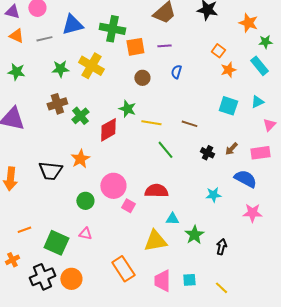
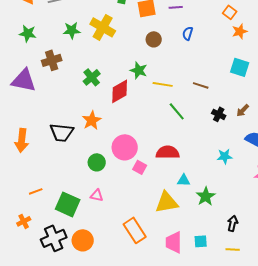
brown cross: (57, 104) -> (52, 60), moved
black arrow: (221, 247) -> (233, 223), moved
yellow line: (221, 288) -> (233, 249), turned -40

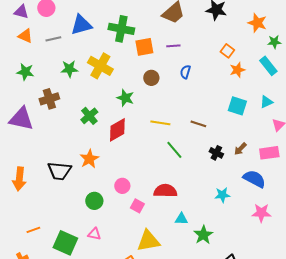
green star: (139, 70) -> (125, 98), moved
pink circle: (125, 147) -> (122, 186), size x0.6
yellow triangle: (167, 202) -> (148, 241), moved

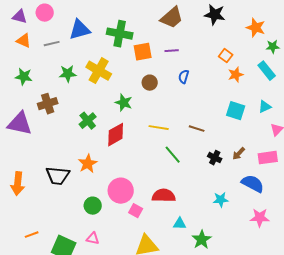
pink circle: (122, 186) -> (121, 191), size x1.6

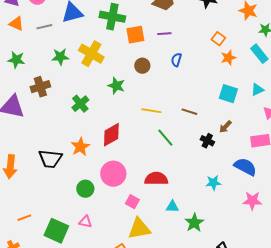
red diamond: (116, 135) -> (111, 135), moved
brown arrow: (239, 154) -> (225, 127), moved
pink square: (136, 211) -> (132, 202), moved

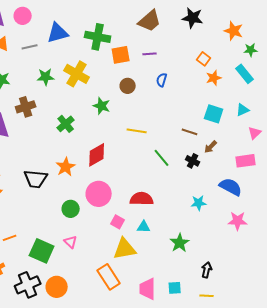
brown line: (189, 112) -> (190, 132), moved
green line: (165, 138) -> (162, 158), moved
cyan triangle: (172, 207) -> (144, 227), moved
pink triangle: (85, 222) -> (71, 242), turned 32

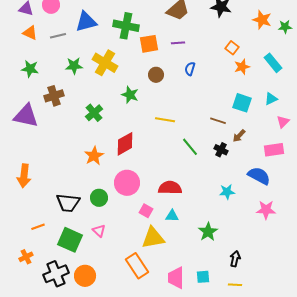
green star: (251, 50) -> (285, 27), moved
black trapezoid: (36, 179) -> (68, 203), moved

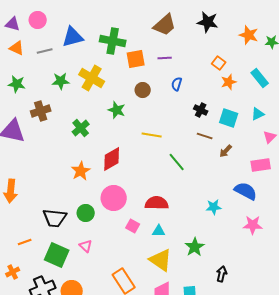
black cross: (221, 150) -> (201, 110), moved
yellow triangle: (153, 238) -> (161, 260), moved, turned 45

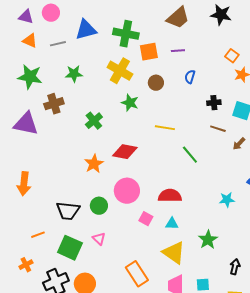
yellow cross: (92, 78) -> (120, 71), moved
green star: (17, 84) -> (30, 77), size x1.4
black cross: (201, 110) -> (214, 103), turned -32
red diamond: (112, 159) -> (125, 152), turned 40

